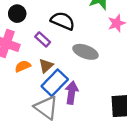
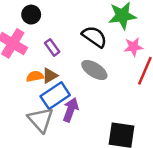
black semicircle: (63, 21) -> (94, 37), moved
orange semicircle: (23, 66) -> (35, 76), moved

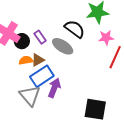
black circle: (31, 15) -> (22, 41), moved
gray ellipse: (94, 70) -> (63, 46), moved

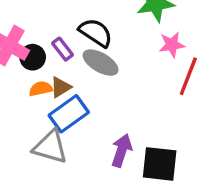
black semicircle: (75, 29) -> (96, 33), moved
purple arrow: (54, 88) -> (122, 151), moved
gray triangle: (30, 96) -> (50, 147), turned -30

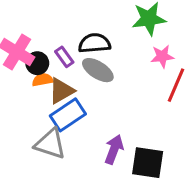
black semicircle: (96, 33) -> (94, 43), turned -40
brown triangle: (61, 87) -> (61, 91), size x1.4
orange semicircle: (41, 89) -> (43, 80), moved

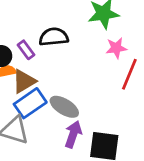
gray ellipse: (98, 70) -> (64, 107), moved

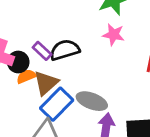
black semicircle: (54, 37) -> (65, 50), moved
pink star: (116, 48) -> (114, 35), moved, turned 30

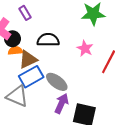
pink star: (114, 35) -> (85, 48), moved
purple rectangle: (42, 51) -> (25, 13), moved

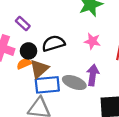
black circle: (13, 39) -> (28, 51), moved
blue rectangle: (31, 77) -> (47, 85), turned 40
purple arrow: (62, 103) -> (93, 75), moved

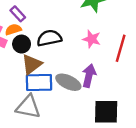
orange semicircle: (24, 64) -> (13, 29), moved

